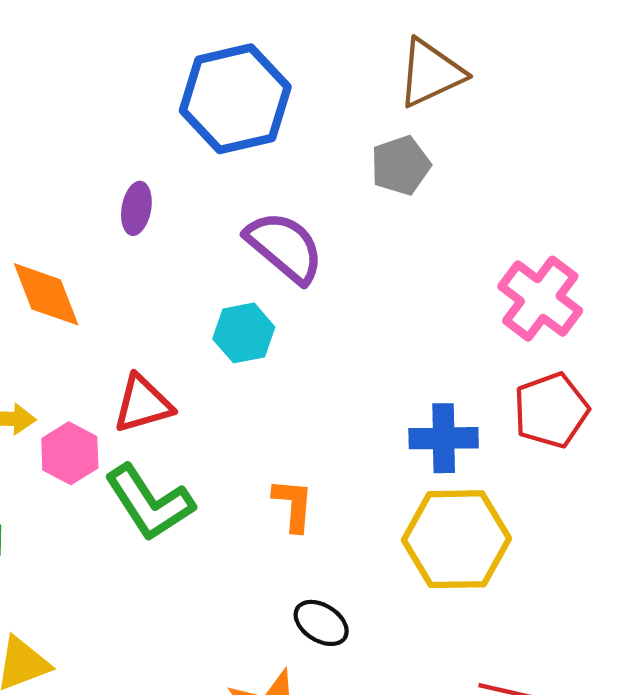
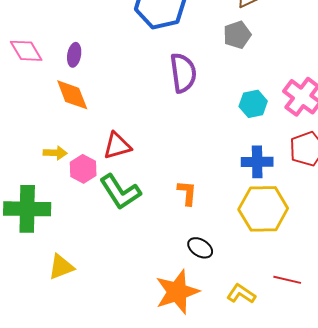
purple ellipse: (136, 208) -> (74, 55), moved
purple semicircle: (285, 247) -> (183, 73), turned 42
cyan hexagon: (244, 333) -> (253, 104), moved

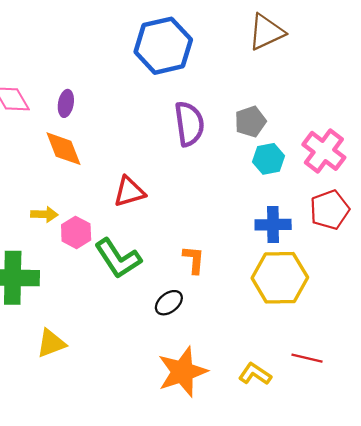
gray pentagon: (237, 35) -> (250, 122), moved
red triangle: (117, 146) -> (129, 192), moved
black ellipse: (200, 248) -> (169, 303), moved, turned -70

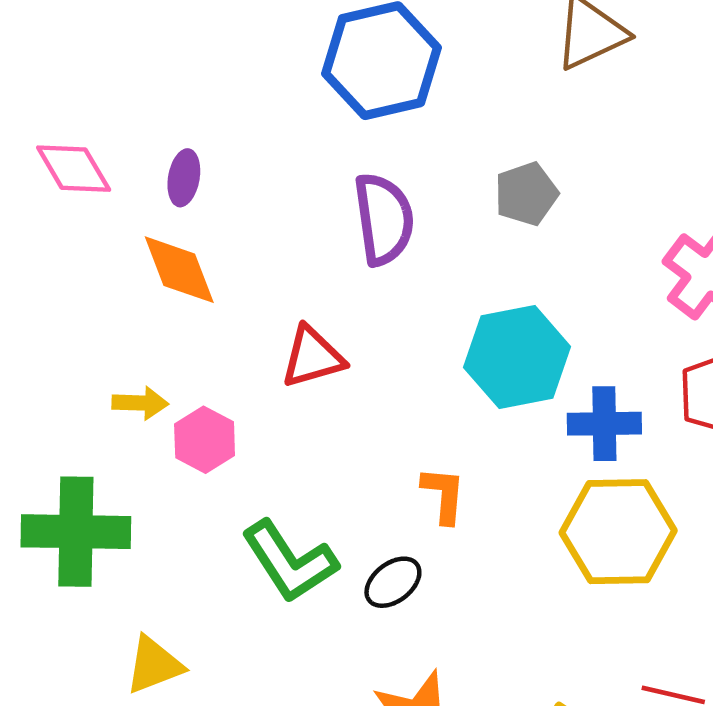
gray pentagon: (250, 122) -> (526, 194), moved
purple semicircle: (189, 124) -> (384, 219), moved
cyan hexagon: (268, 159) -> (517, 357), moved, size x1.6
green L-shape: (118, 259) -> (290, 562), moved

